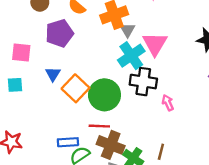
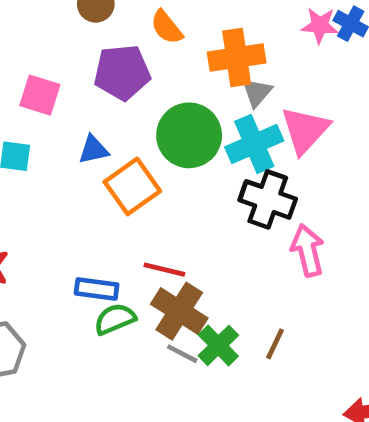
blue triangle: (53, 74) -> (93, 150), turned 35
green circle: (104, 95) -> (189, 135), moved
pink arrow: (168, 103) -> (308, 250), size x1.5

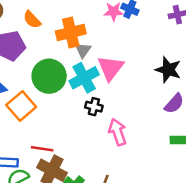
black cross: (268, 199) -> (94, 107), size x0.6

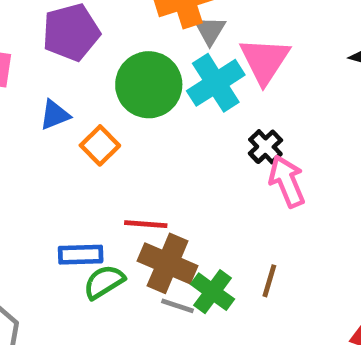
orange square: (21, 106) -> (100, 145), size x0.7
black cross: (94, 107) -> (265, 147), moved, turned 36

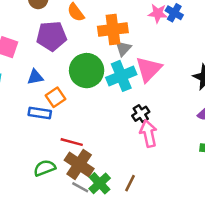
blue rectangle: (81, 255) -> (40, 113), moved

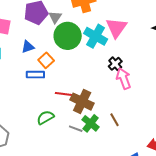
gray triangle: (123, 48) -> (55, 17), moved
cyan cross: (121, 76) -> (96, 36), turned -30
brown cross: (79, 164) -> (82, 102), moved
brown line: (130, 183) -> (114, 120), turned -48

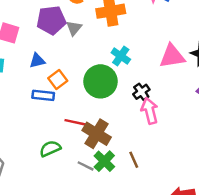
pink triangle: (116, 28) -> (172, 56), moved, turned 40
green circle: (68, 36) -> (100, 81), moved
cyan cross: (96, 36) -> (121, 56), size x0.7

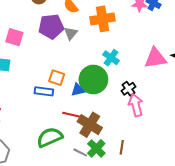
blue triangle: (37, 61) -> (78, 90), moved
orange square: (58, 79) -> (57, 78), turned -35
green semicircle: (50, 149) -> (50, 137), size x1.4
brown line: (134, 160) -> (122, 147), turned 32

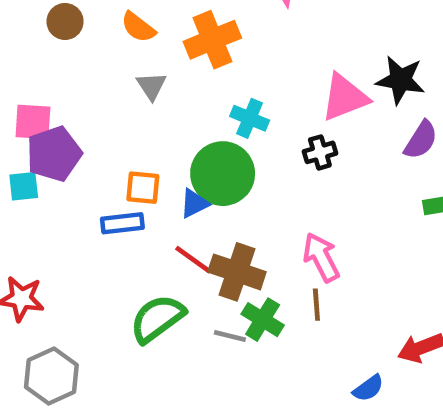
purple pentagon: (51, 26) -> (54, 154), moved
black cross: (129, 89) -> (320, 152), moved, turned 32
pink arrow: (136, 105) -> (321, 257), moved
red line: (72, 115) -> (193, 260), turned 36

